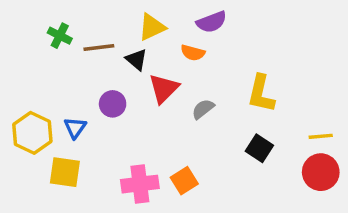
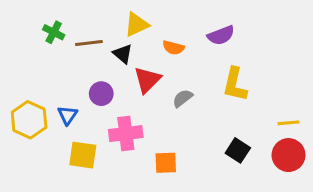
purple semicircle: (212, 22) -> (221, 35), moved
black square: (259, 148) -> (238, 150), moved
yellow square: (65, 172) -> (83, 155), moved
orange square: (184, 181) -> (166, 163), turned 30
pink cross: (140, 184) -> (126, 134), moved

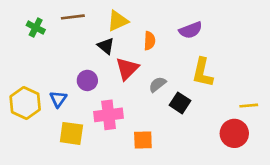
green cross: (54, 32) -> (36, 28), moved
brown line: (89, 43) -> (73, 17), moved
orange semicircle: (173, 48) -> (150, 41), turned -102
black square: (238, 150) -> (180, 103), moved
red circle: (289, 155) -> (234, 133), moved

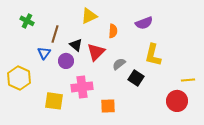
brown line: (73, 17) -> (55, 34), moved, turned -66
black triangle: (106, 46) -> (76, 45), moved
blue triangle: (58, 99) -> (44, 53), moved

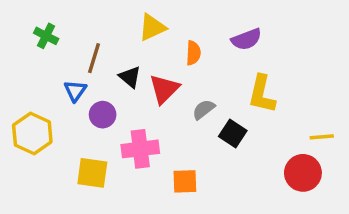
purple circle: (66, 61) -> (103, 115), moved

